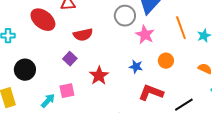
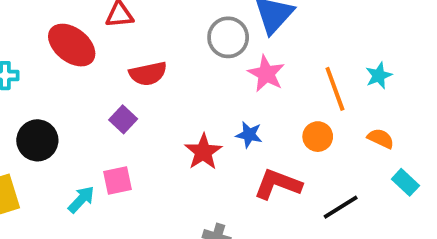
orange line: (181, 28) -> (335, 89), moved
orange circle: (166, 61) -> (318, 137), moved
red star: (99, 76) -> (203, 152), moved

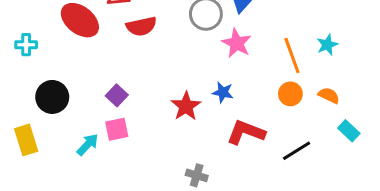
red semicircle: (148, 74) -> (141, 26), moved
purple square: (123, 119) -> (117, 95), moved
orange circle: (318, 137) -> (290, 94), moved

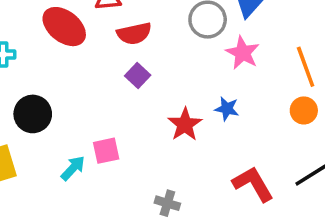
purple square: (117, 95) -> (138, 75), moved
red L-shape: (246, 132) -> (253, 184), moved, turned 39
gray cross: (197, 175) -> (167, 203), moved

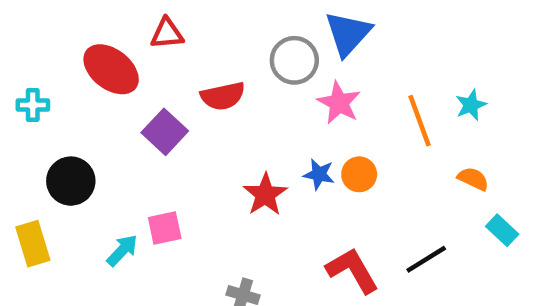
red semicircle: (134, 34) -> (223, 96), moved
purple square: (138, 75) -> (165, 132), moved, size x1.4
orange circle: (304, 110) -> (359, 174), moved

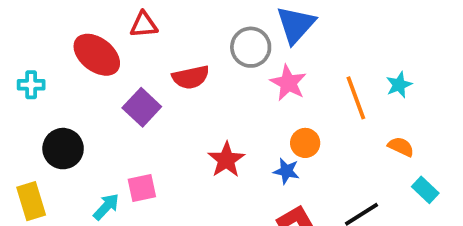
blue star: (319, 174) -> (286, 171), moved

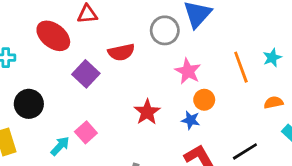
pink star: (288, 83) -> (188, 71), moved
orange semicircle: (401, 147) -> (274, 102), turned -36
pink square: (142, 188) -> (86, 132), turned -30

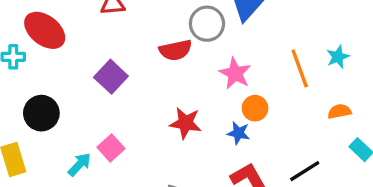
red ellipse: (53, 36) -> (45, 30), moved
red semicircle: (121, 52) -> (176, 50), moved
red star: (147, 112) -> (185, 123), turned -30

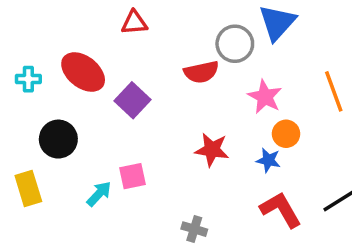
red ellipse: (45, 30) -> (83, 72), moved
pink square: (111, 148) -> (132, 176), turned 30

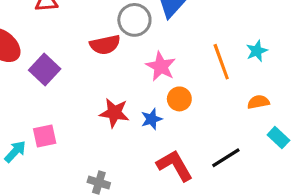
blue star: (268, 160) -> (151, 119), moved, turned -30

